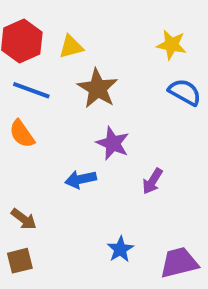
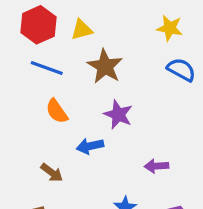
orange semicircle: (22, 134) -> (57, 111), moved
purple arrow: (153, 181) -> (156, 166), moved, turned 55
brown arrow: (24, 219) -> (52, 173), moved

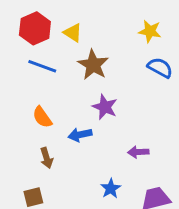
yellow triangle: (82, 30) -> (73, 33), turned 48
orange semicircle: (57, 111) -> (42, 117), moved
brown arrow: (52, 173) -> (47, 158), turned 36

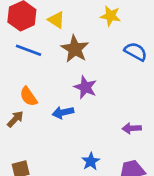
yellow star: (150, 31) -> (111, 16), moved
purple arrow: (138, 152) -> (132, 128), moved
brown arrow: (47, 158) -> (15, 119), moved, turned -120

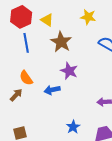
blue line: (29, 50) -> (26, 43), turned 60

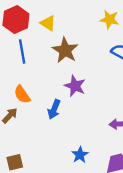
yellow star: (88, 17) -> (109, 20), moved
blue arrow: (52, 90) -> (54, 109), turned -56

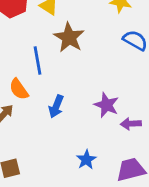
blue line: (22, 51) -> (37, 60), moved
purple star: (75, 86) -> (106, 105), moved

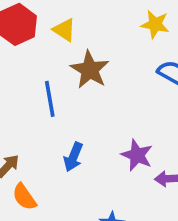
orange semicircle: (19, 89) -> (24, 197), moved

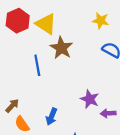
yellow triangle: (64, 30) -> (46, 24), size x1.5
blue arrow: (73, 157) -> (51, 117), moved

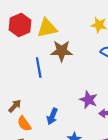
yellow triangle: (46, 24) -> (47, 28), turned -45
brown star: (61, 48) -> (62, 51), turned -30

